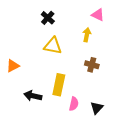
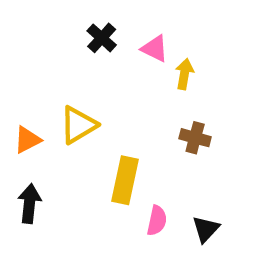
pink triangle: (98, 15) -> (155, 49), moved
yellow triangle: (53, 46) -> (78, 125), moved, turned -42
black arrow: (33, 96) -> (29, 204), moved, turned 84

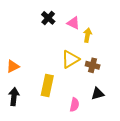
yellow triangle: (78, 125) -> (70, 59), moved
yellow rectangle: (125, 180) -> (47, 86), moved
black triangle: (206, 229) -> (98, 94), moved, turned 32

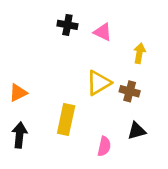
black cross: (48, 18) -> (67, 25), turned -32
yellow arrow: (88, 35) -> (139, 53), moved

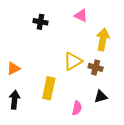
black cross: (67, 25) -> (40, 22), moved
pink triangle: (103, 32) -> (81, 16), moved
yellow arrow: (139, 53) -> (103, 39), size x1.5

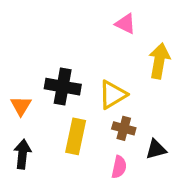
black cross: (40, 22) -> (63, 87), moved, size x1.5
brown cross: (96, 67) -> (124, 128), moved
orange triangle: (14, 69) -> (21, 106), turned -32

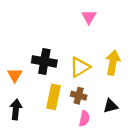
pink triangle: (125, 24) -> (89, 17), turned 35
yellow arrow: (159, 61) -> (113, 63), moved
brown cross: (124, 128) -> (79, 96), moved

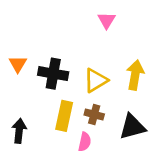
orange triangle: (15, 75) -> (18, 64), moved
black triangle: (111, 106) -> (132, 127), size x1.5
pink semicircle: (84, 119) -> (85, 142), moved

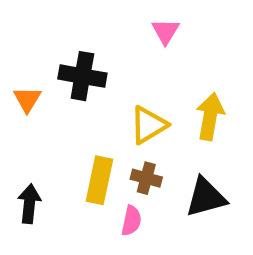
black cross: (53, 74) -> (82, 76), moved

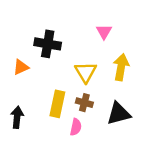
pink triangle: (165, 31) -> (104, 32), moved
orange triangle: (27, 99) -> (21, 67), moved, turned 35
yellow triangle: (148, 125) -> (86, 72), turned -30

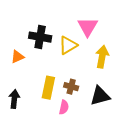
pink triangle: (104, 32) -> (88, 27), size x1.5
yellow triangle: (86, 72) -> (68, 45), moved, turned 30

